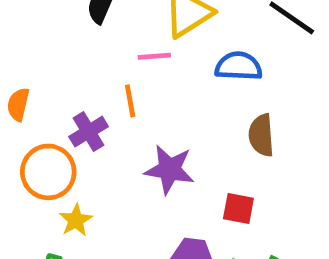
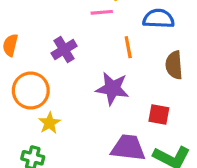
orange line: (130, 101) -> (128, 47), moved
purple cross: (89, 132) -> (64, 50), moved

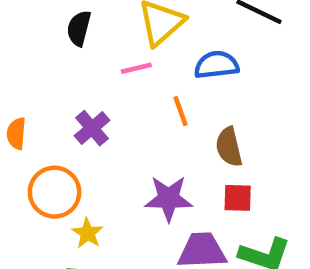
brown semicircle: (174, 65) -> (229, 147), moved
purple star: (112, 89) -> (169, 198), moved

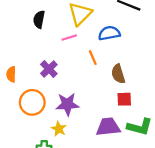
purple star: (169, 198) -> (67, 104), moved
yellow star: (87, 233) -> (59, 129), moved

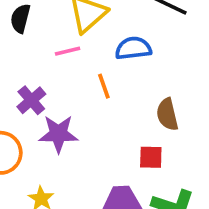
brown semicircle: (118, 74) -> (167, 114), moved
purple star: (67, 104) -> (58, 134), moved

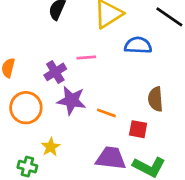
pink line: (68, 51) -> (86, 57), moved
orange line: (104, 86) -> (106, 113), moved, turned -60

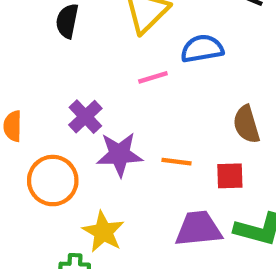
pink line: (86, 57) -> (153, 77), moved
yellow star: (51, 147) -> (103, 232), size x1.4

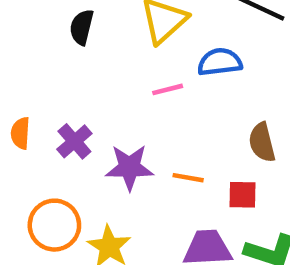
purple cross: (85, 117) -> (74, 141), moved
orange circle: (53, 181) -> (54, 225), moved

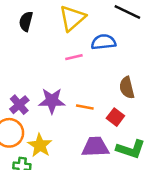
purple cross: (74, 141) -> (19, 105), moved
red square: (243, 195) -> (115, 117), turned 36

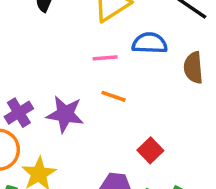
brown semicircle: (127, 88) -> (193, 68), moved
orange line: (85, 107) -> (113, 96), moved

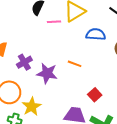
pink line: (105, 58) -> (54, 22), moved
purple cross: (19, 113) -> (24, 62), moved

